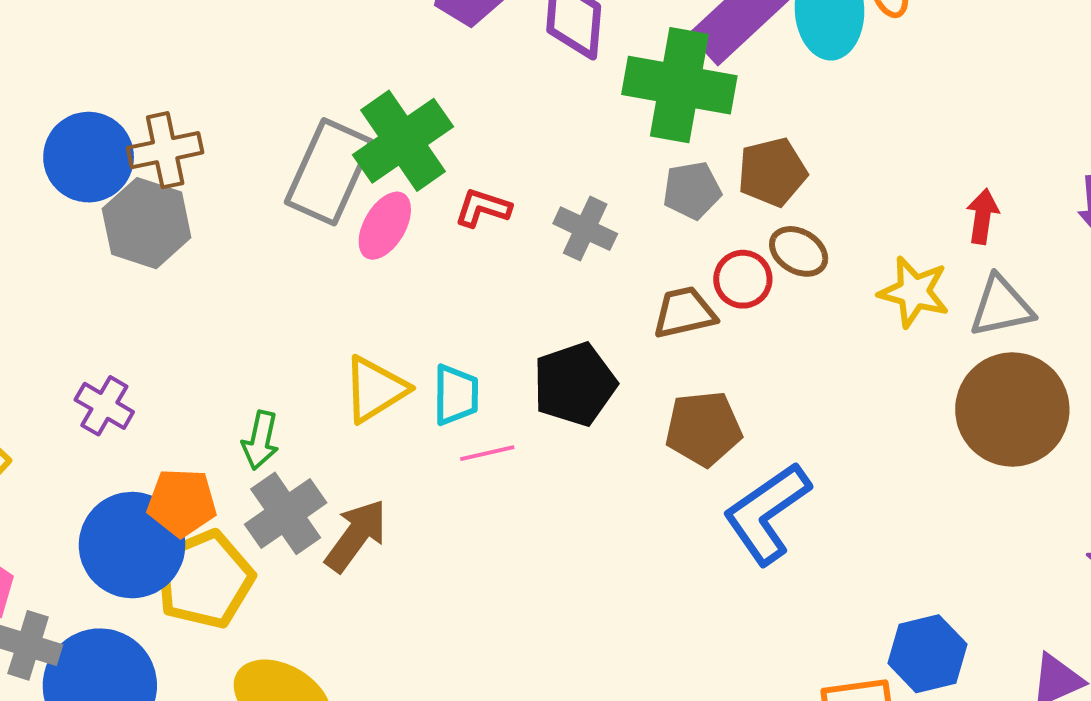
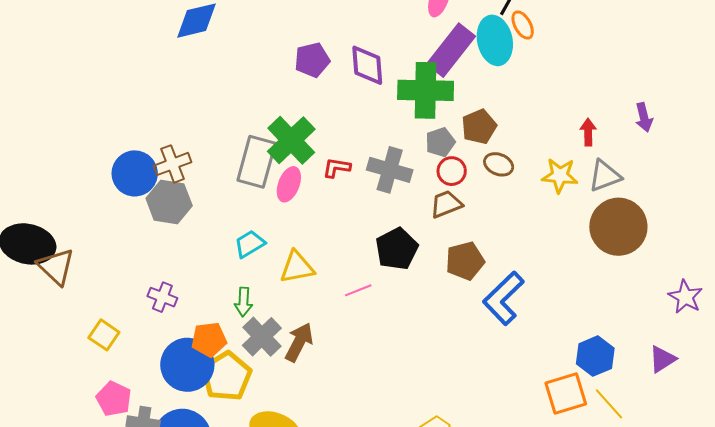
gray cross: (585, 229) -> (390, 170), size x1.4
red circle: (743, 279) -> (452, 171), moved
yellow triangle: (375, 389) -> (297, 267), turned 30
cyan trapezoid: (456, 395) -> (250, 244), moved, turned -112

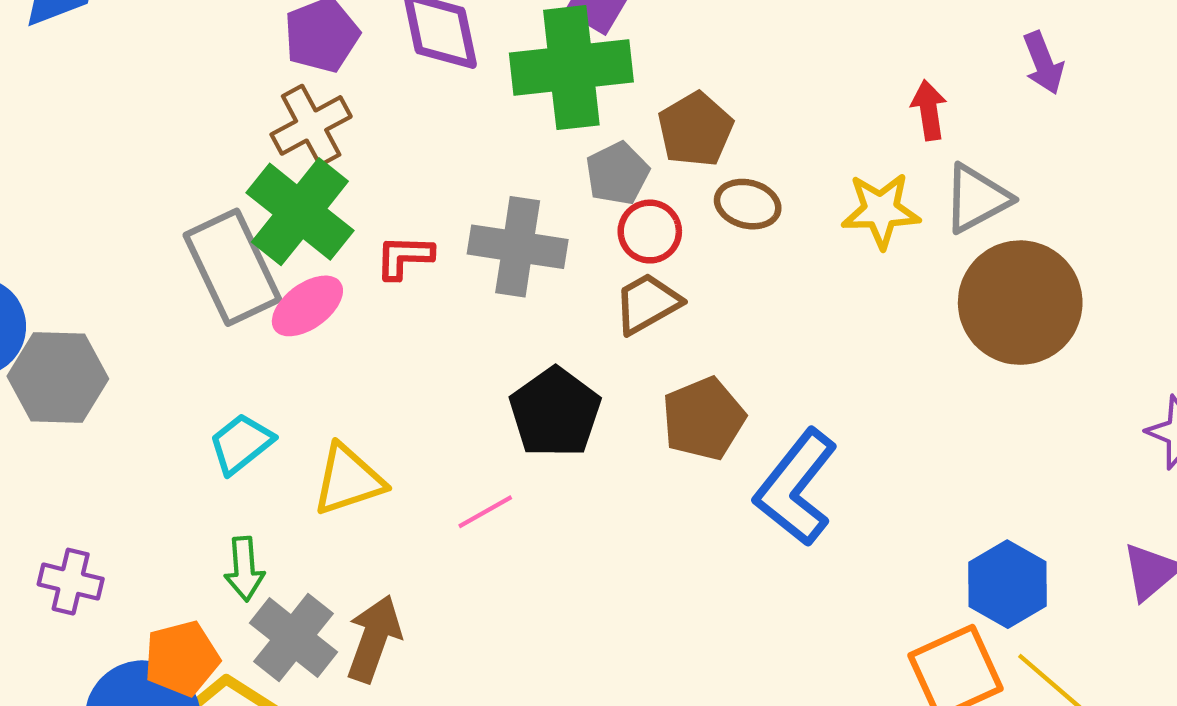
gray rectangle: (257, 162) -> (232, 267), turned -33
brown cross: (173, 164) -> (311, 125), moved
pink ellipse: (289, 184) -> (307, 306), turned 40

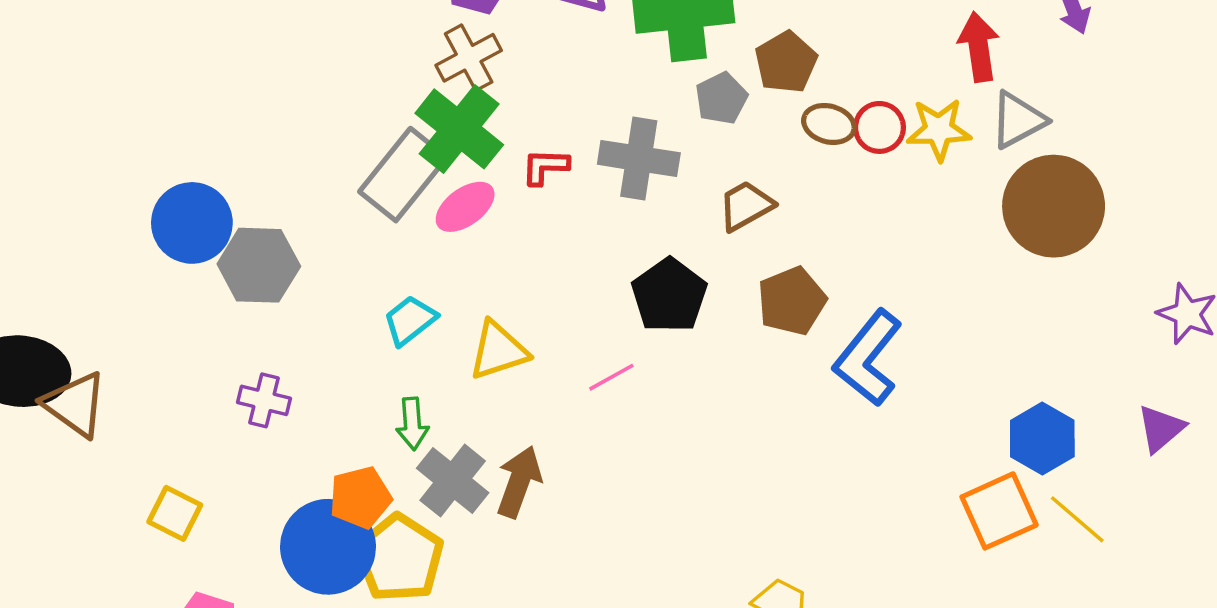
red arrow: (929, 110) -> (979, 47), size x1.4
red circle: (650, 232) -> (879, 127), moved
gray rectangle: (232, 267) -> (403, 175), turned 64
purple cross: (71, 582) -> (264, 400), moved

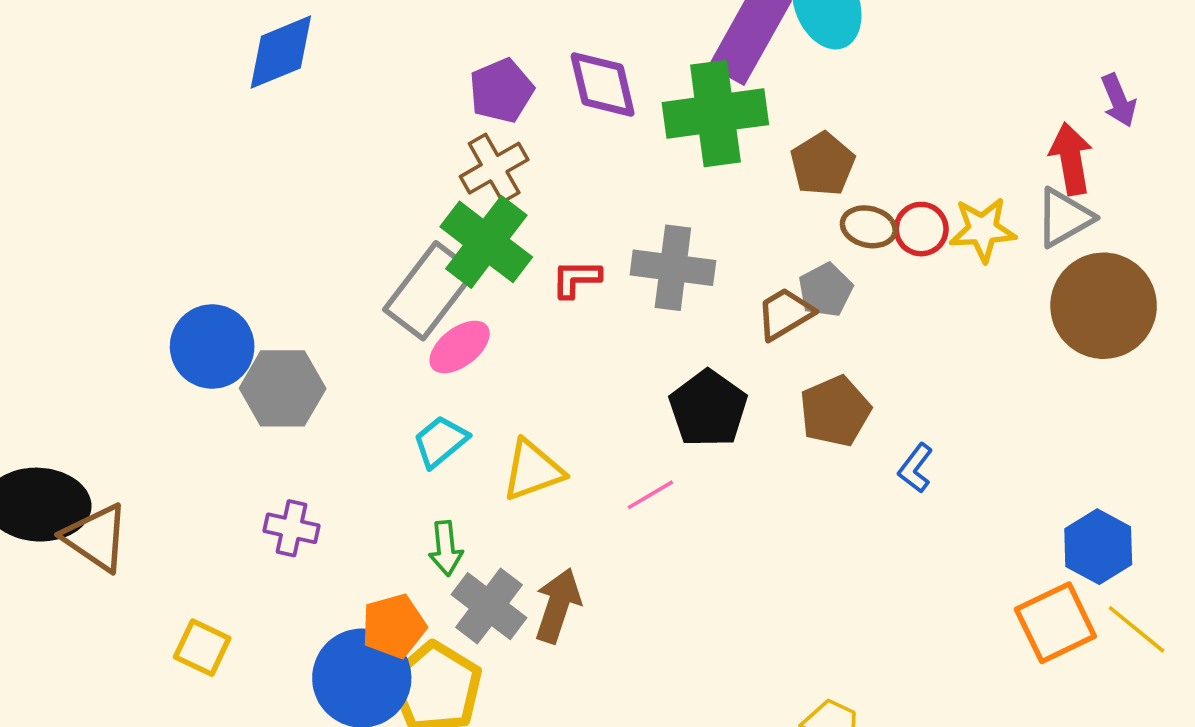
red arrow: (979, 47) -> (1071, 159), moved
gray pentagon: (721, 98) -> (826, 290), moved
pink ellipse: (465, 207) -> (460, 347), moved
blue L-shape: (868, 358) -> (916, 468), size x0.5

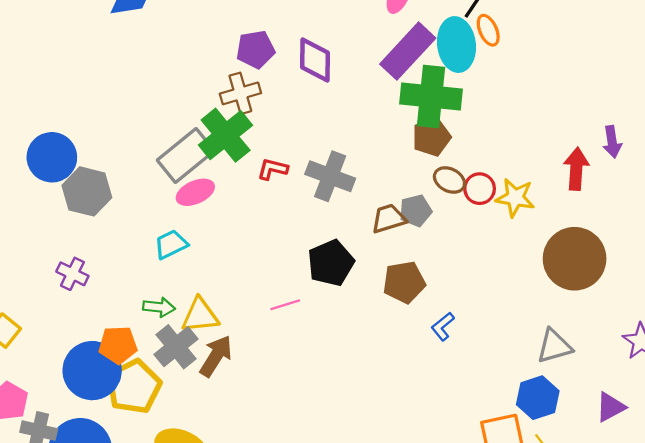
green cross: (715, 114) -> (431, 97), moved
gray triangle: (1064, 218) -> (554, 346), moved
yellow triangle: (533, 470) -> (200, 315), moved
green arrow: (446, 548) -> (159, 307), turned -92

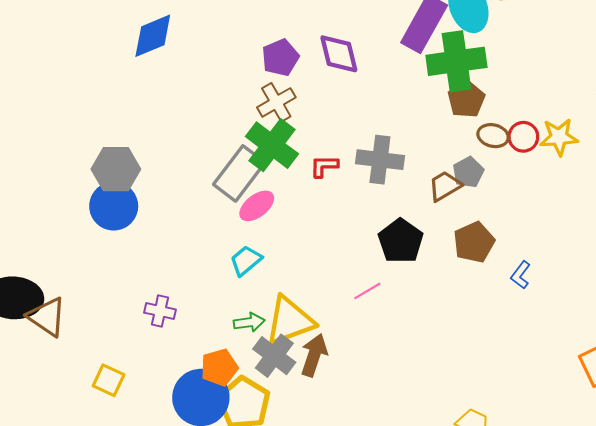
gray hexagon: (87, 191) -> (116, 169), moved
yellow triangle: (200, 315) -> (290, 321), size x1.4

